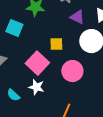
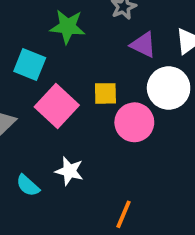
pink square: (37, 63) -> (57, 106), moved
pink circle: (72, 71) -> (134, 122), moved

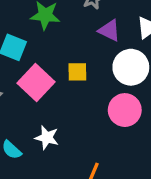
pink circle: (134, 122) -> (125, 110), moved

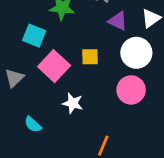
white star: (47, 138) -> (73, 103), moved

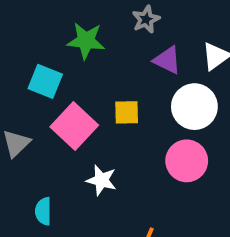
cyan semicircle: (33, 124) -> (43, 211), turned 48

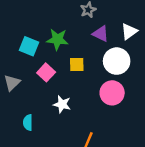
green star: (86, 41) -> (57, 39), moved
pink square: (74, 126) -> (46, 72), size x0.7

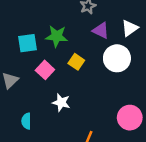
cyan square: (29, 46) -> (27, 43), turned -30
yellow square: (77, 64) -> (76, 62), turned 35
pink circle: (112, 93) -> (130, 118), moved

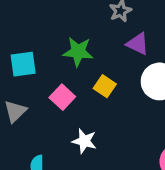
cyan square: (27, 43) -> (23, 64), moved

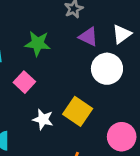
yellow square: (105, 86) -> (78, 111), moved, size x1.5

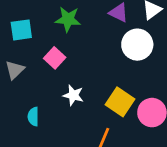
yellow square: (78, 111) -> (120, 102), moved

